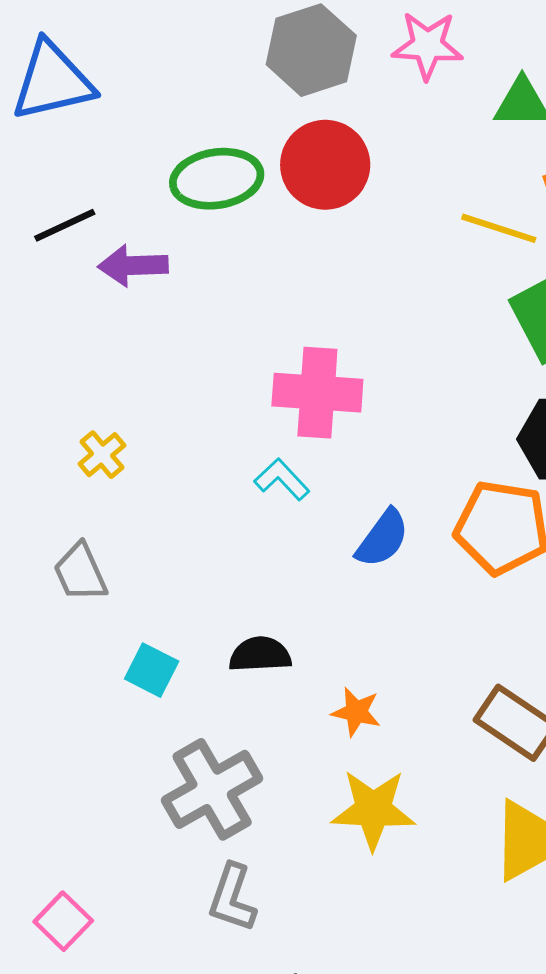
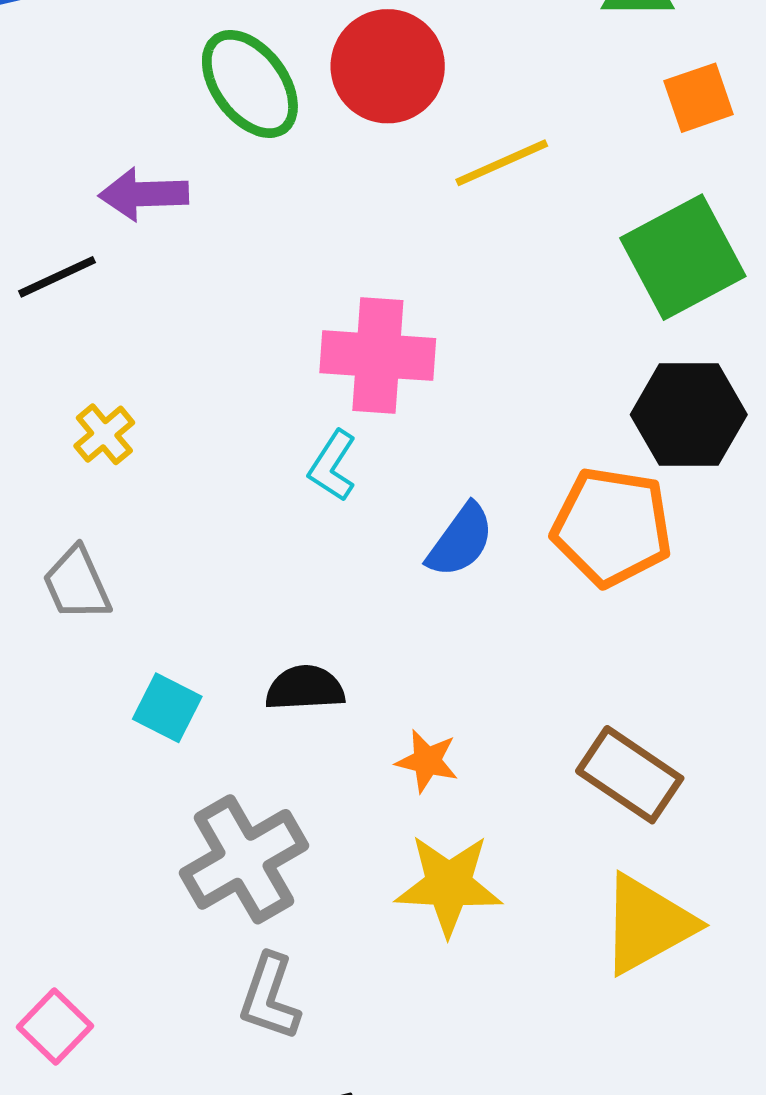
green ellipse: (217, 179) -> (250, 84), turned 62
black line: (65, 225) -> (57, 277), moved
yellow line: (499, 228) -> (502, 163), moved, turned -42
cyan L-shape: (282, 479) -> (333, 466), turned -104

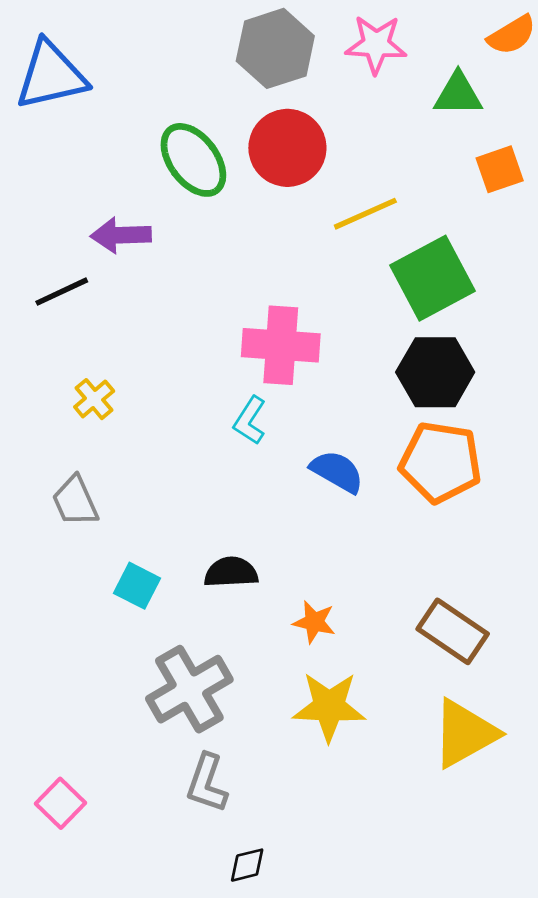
green square: (683, 257) -> (432, 278), moved
black hexagon: (689, 415) -> (435, 372), moved
blue semicircle: (460, 541) -> (337, 472), turned -96

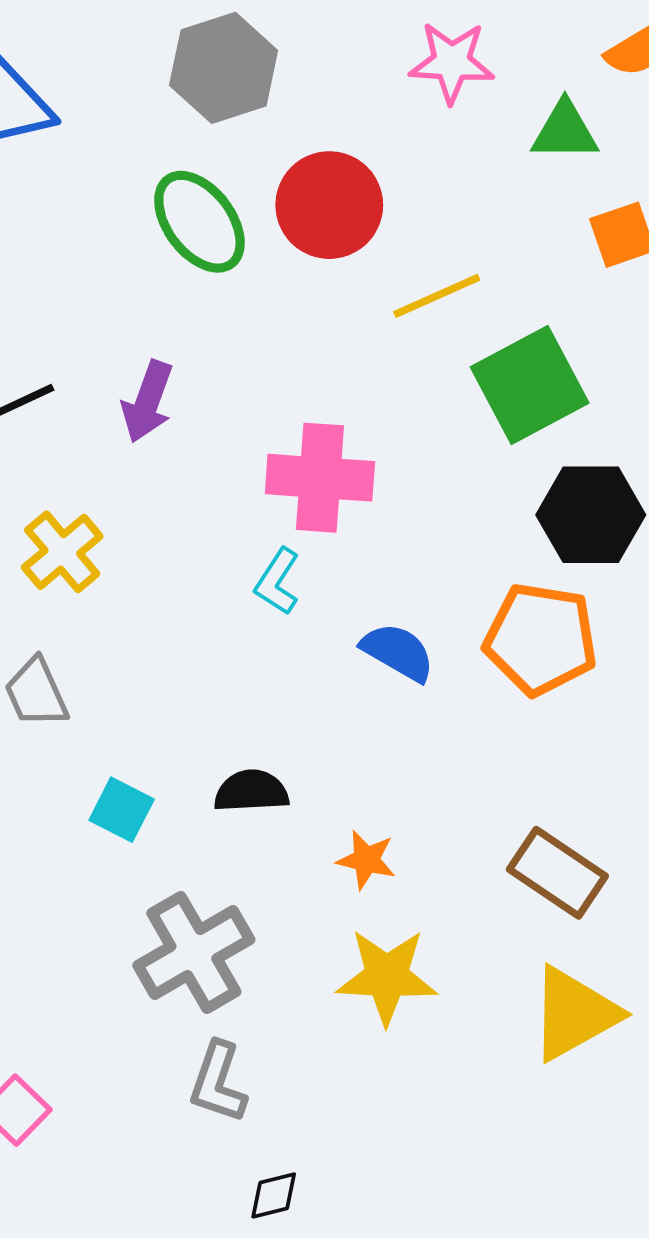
gray hexagon: (275, 48) -> (224, 68), moved
purple arrow: (121, 235) -> (148, 402), moved, turned -68
black hexagon: (435, 372) -> (591, 515), moved
yellow cross: (94, 399) -> (62, 552), size x1.4

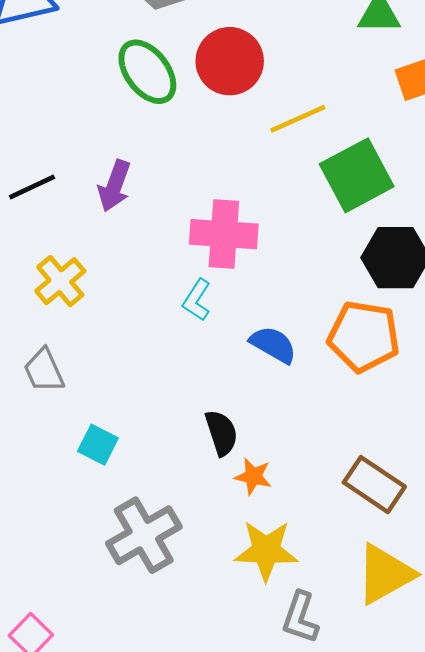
black semicircle: (251, 791) -> (221, 433), moved, turned 75
gray L-shape: (218, 1082) -> (300, 618), moved

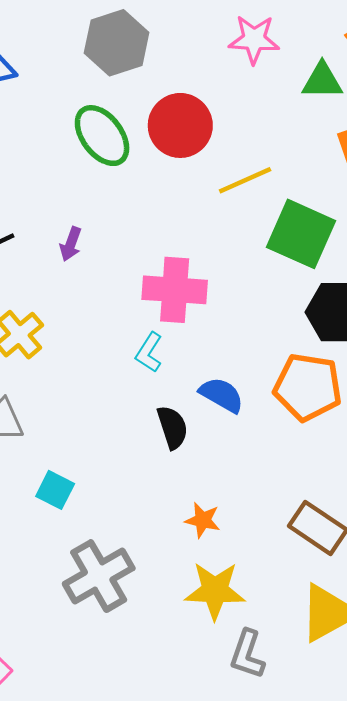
green square: (357, 175) -> (301, 234), turned -38
purple arrow: (114, 186) -> (71, 244), size x0.7
black semicircle: (221, 433) -> (172, 427), moved

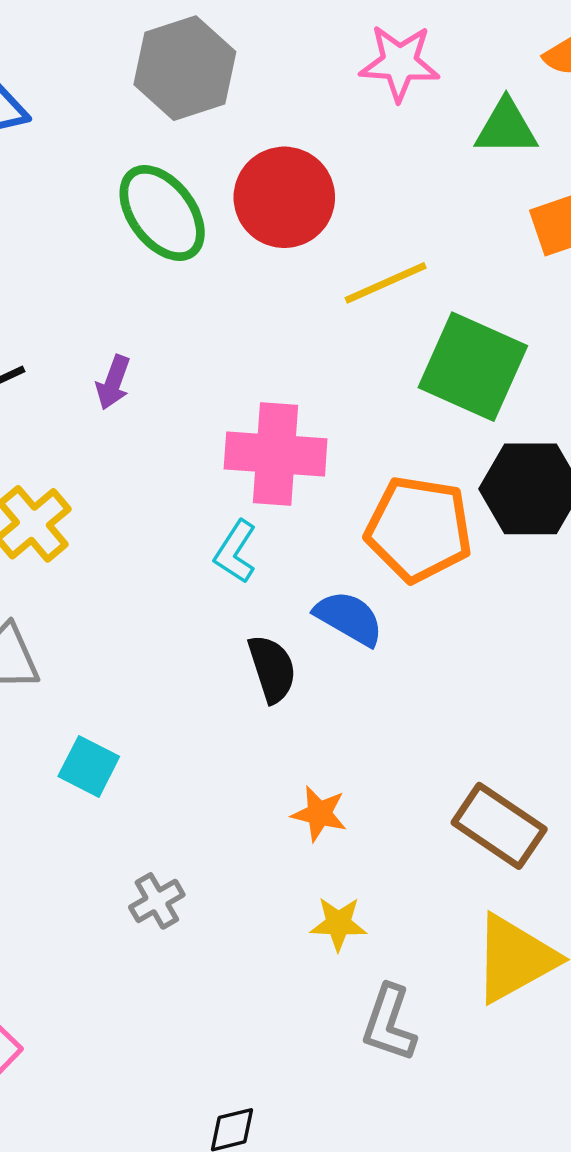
orange pentagon: (308, 387) -> (419, 529), moved
gray cross: (99, 576) -> (157, 901), size x0.5
yellow star: (215, 591) -> (338, 924), size x0.6

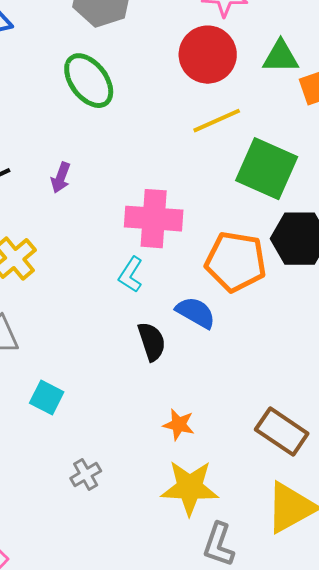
green triangle: (506, 127) -> (281, 57), moved
red circle: (284, 197) -> (208, 55), moved
yellow star: (338, 924) -> (190, 488), size x1.8

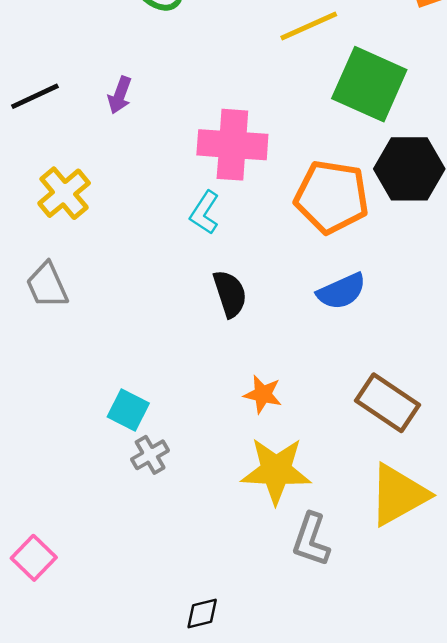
blue semicircle: (196, 313) -> (341, 291), moved, turned 126
cyan square: (47, 398) -> (128, 410), moved

